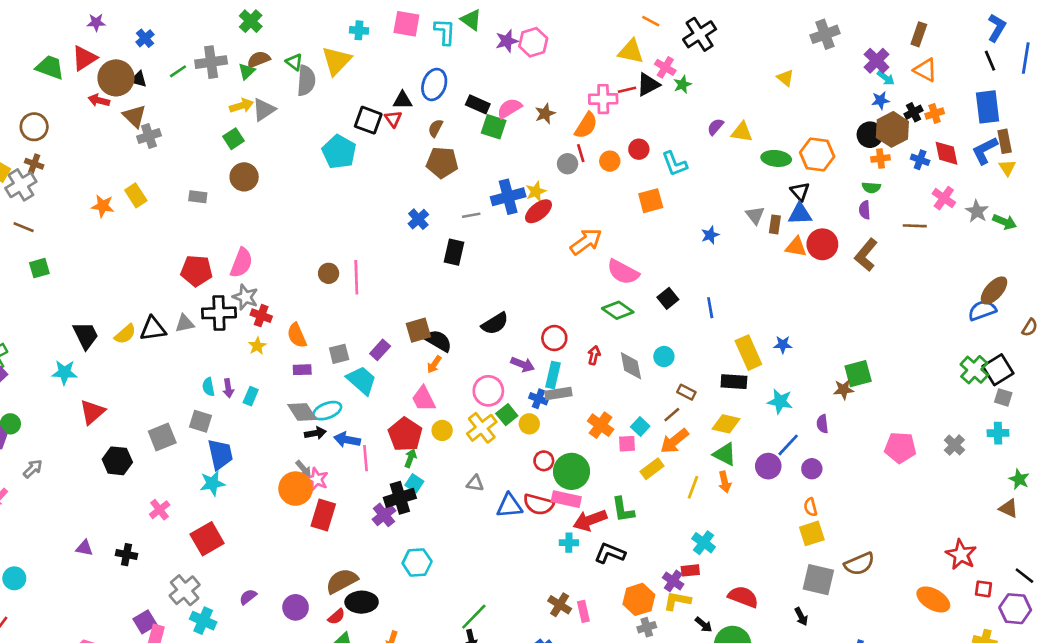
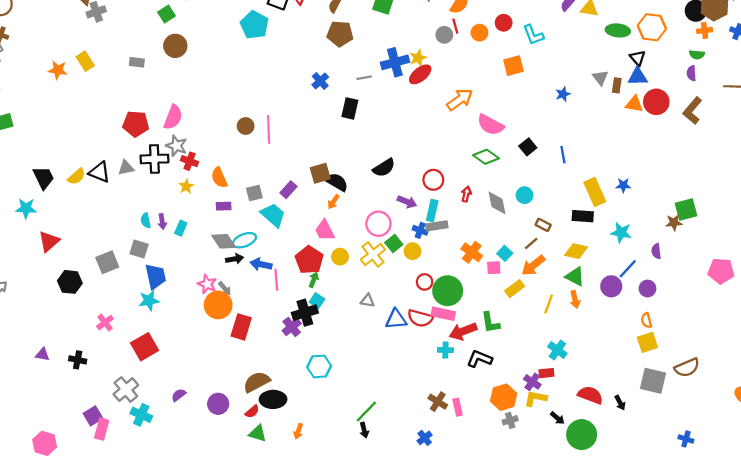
black triangle: (153, 329) -> (100, 172), turned 30
pink star: (317, 479) -> (207, 284), moved
black arrow: (801, 617) -> (620, 403), moved

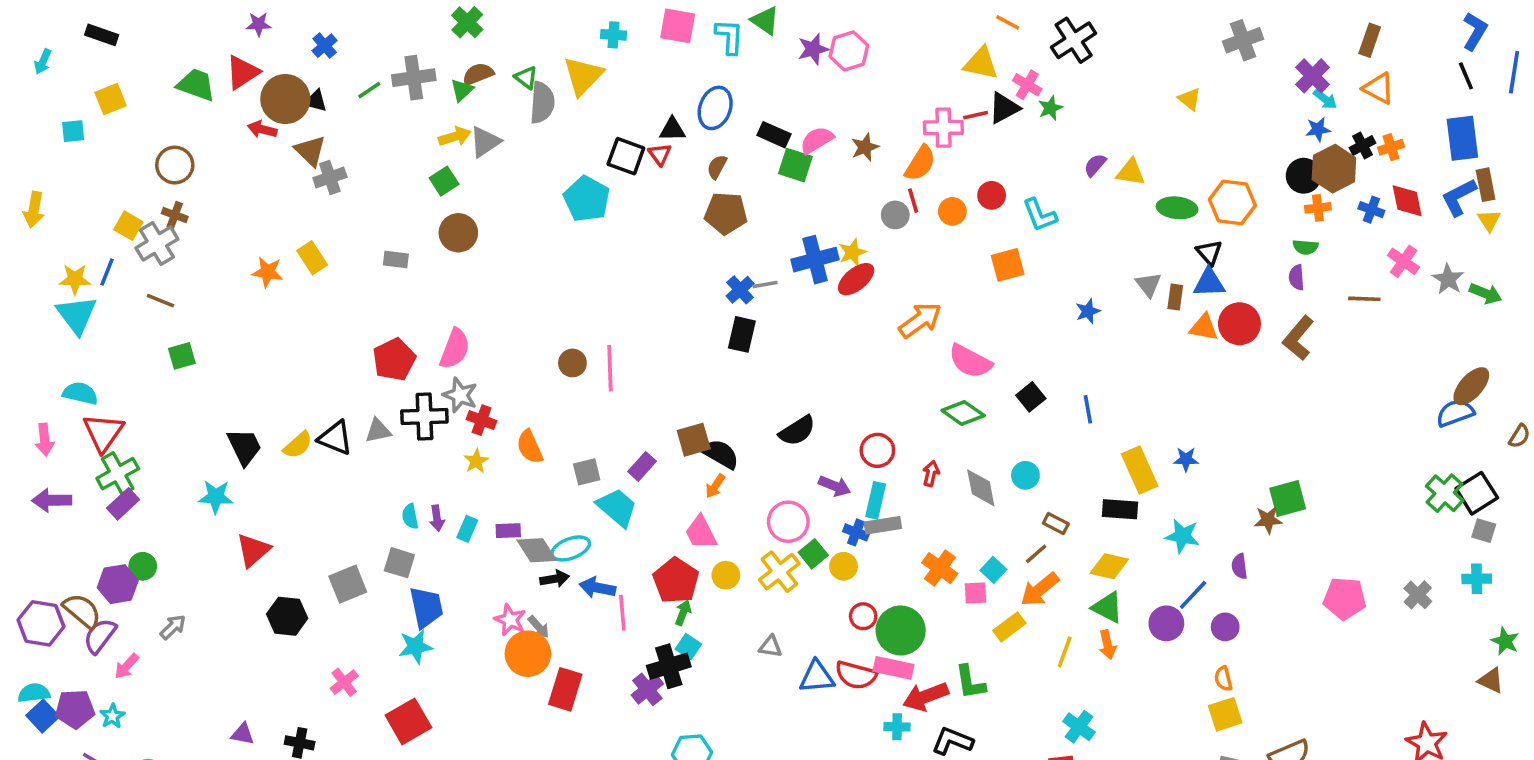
blue cross: (320, 81) -> (740, 290), moved
red pentagon: (136, 124) -> (394, 359), turned -30
purple rectangle: (224, 206) -> (508, 531), moved

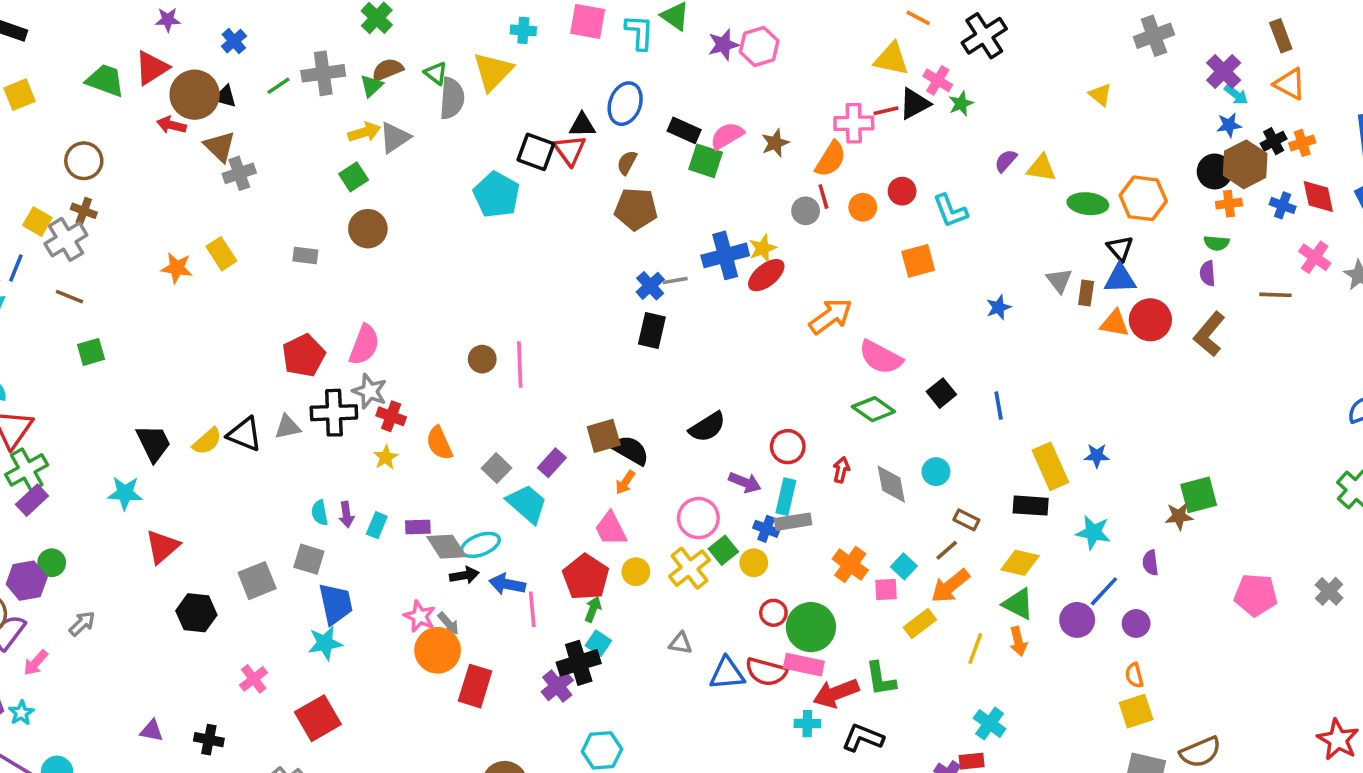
brown rectangle: (1370, 40) -> (1281, 36), turned -40
red triangle: (660, 154) -> (570, 150), size x1.4
gray square: (587, 472) -> (497, 468), turned -32

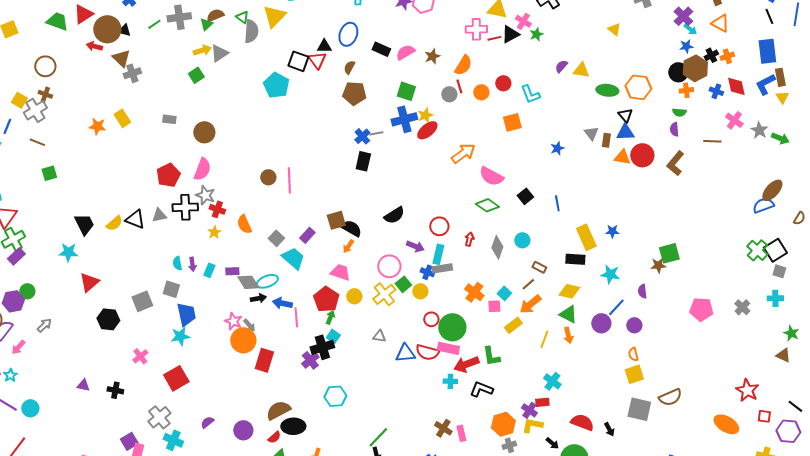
pink cross: (854, 123) -> (476, 29), moved
green square: (706, 161) -> (406, 91), moved
brown circle: (368, 229) -> (204, 132), moved
gray diamond: (891, 484) -> (497, 247), turned 30
pink trapezoid: (611, 529) -> (340, 272), turned 135

